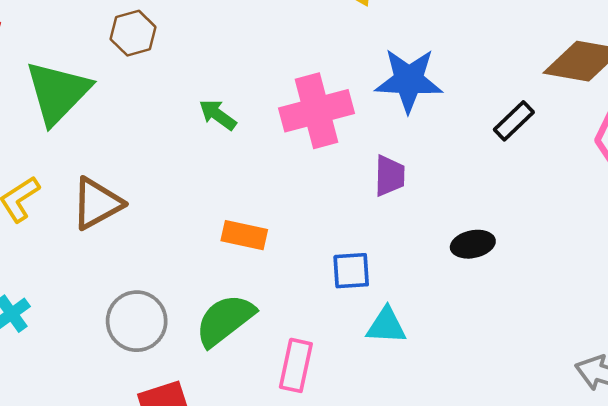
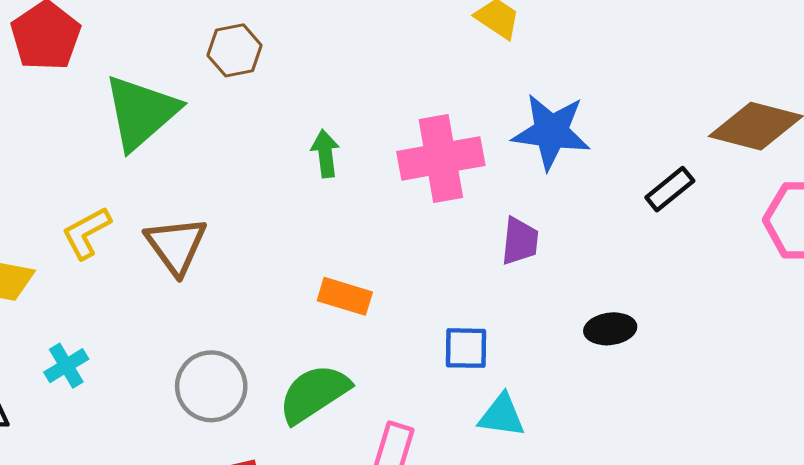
green arrow: (218, 115) -> (325, 154), turned 42
brown triangle: (97, 203) -> (176, 245), turned -42

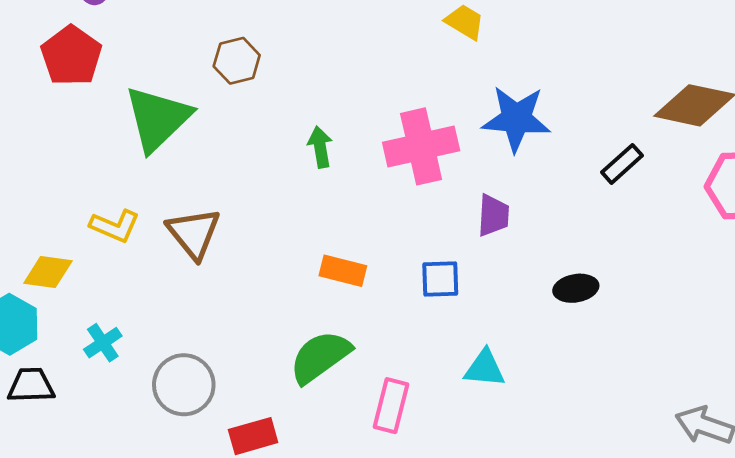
yellow L-shape: (86, 233) -> (115, 226), turned -126
blue square: (466, 348) -> (440, 279), moved
gray circle: (211, 386) -> (184, 385), moved

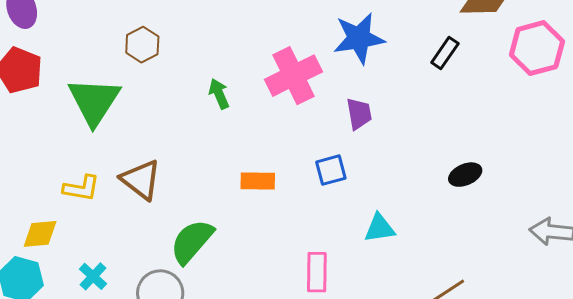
black ellipse: (576, 288) -> (465, 175), moved
green semicircle: (320, 357) -> (192, 242), moved

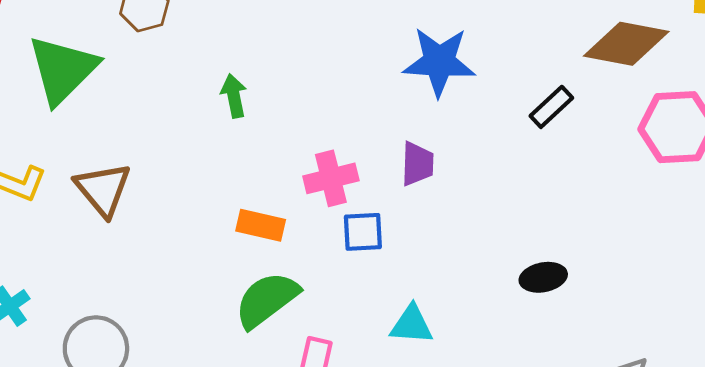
pink cross: (293, 76) -> (331, 178), moved, size x0.7
green semicircle: (192, 242) -> (267, 300), moved

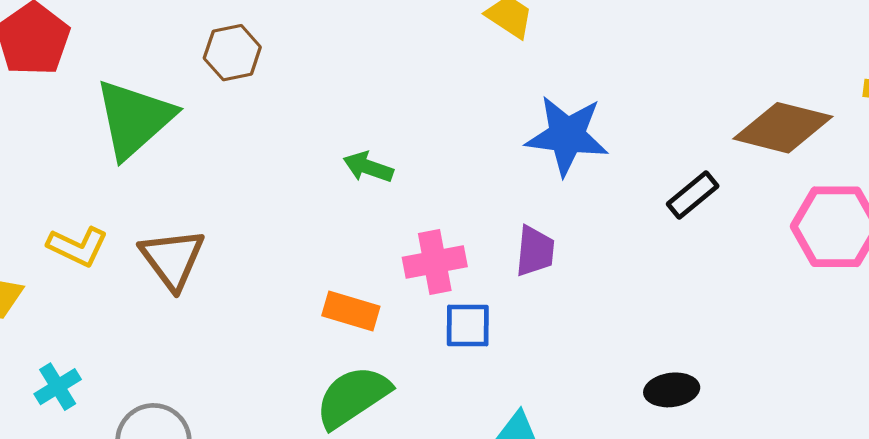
green arrow: (234, 96) -> (368, 167), moved, turned -63

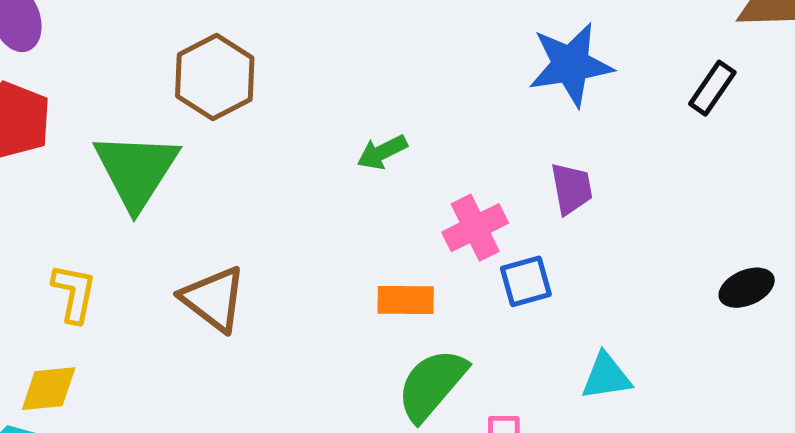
brown hexagon: (232, 53) -> (215, 77), size x1.4
green arrow: (368, 167) -> (382, 152), turned -30
yellow L-shape: (78, 246) -> (74, 293), moved, turned -88

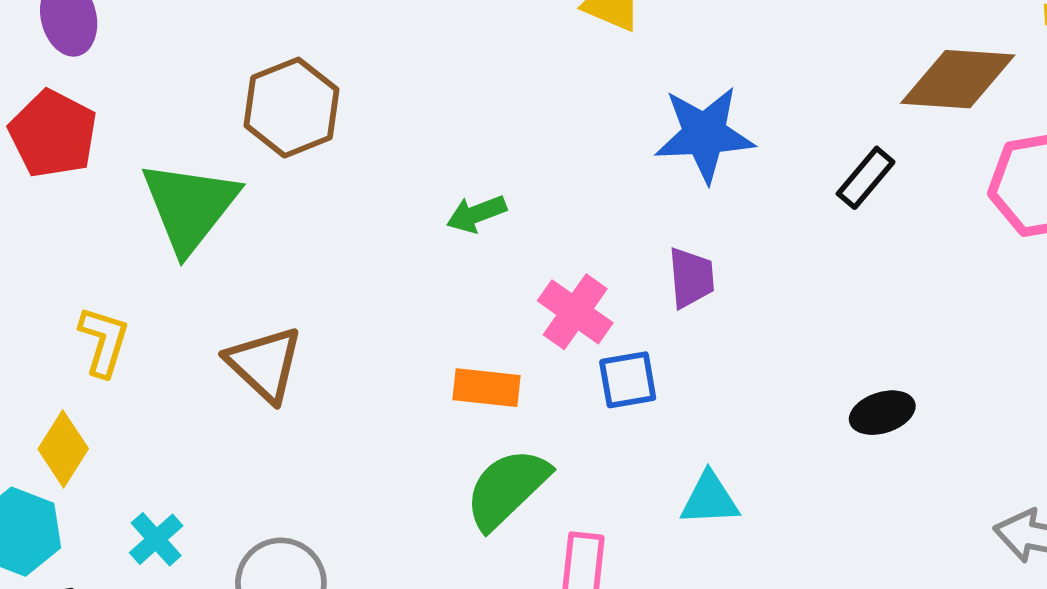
pink cross: (475, 228) -> (575, 312), turned -34
yellow diamond: (49, 389) -> (63, 449), turned -58

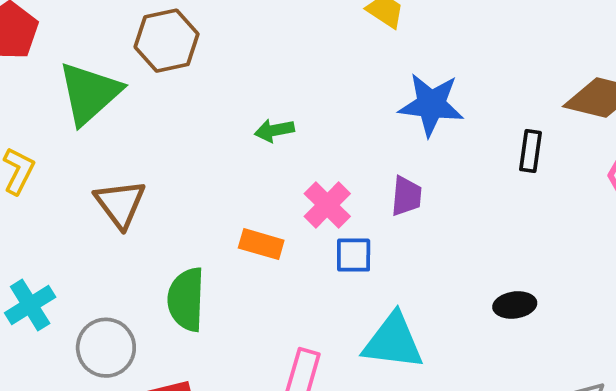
black rectangle: (866, 178) -> (531, 151), turned -42
green semicircle: (507, 489) -> (186, 299), moved, turned -54
cyan triangle: (710, 499) -> (393, 341), size x1.6
cyan cross: (156, 539) -> (30, 305), size x1.4

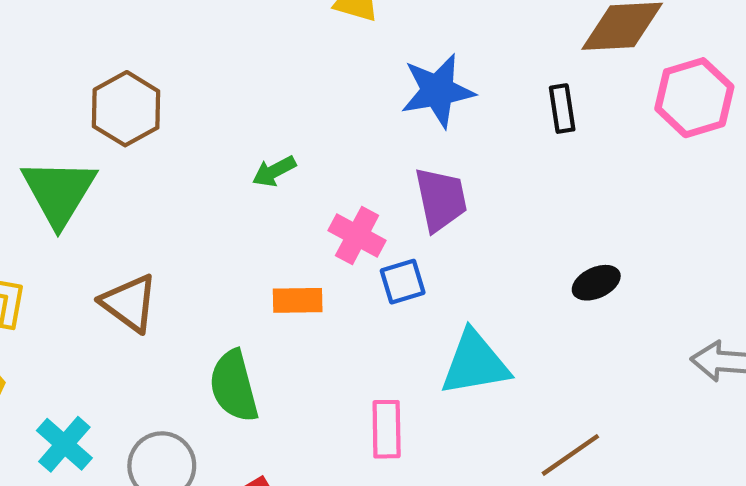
purple trapezoid: (406, 196) -> (441, 199), size x1.4

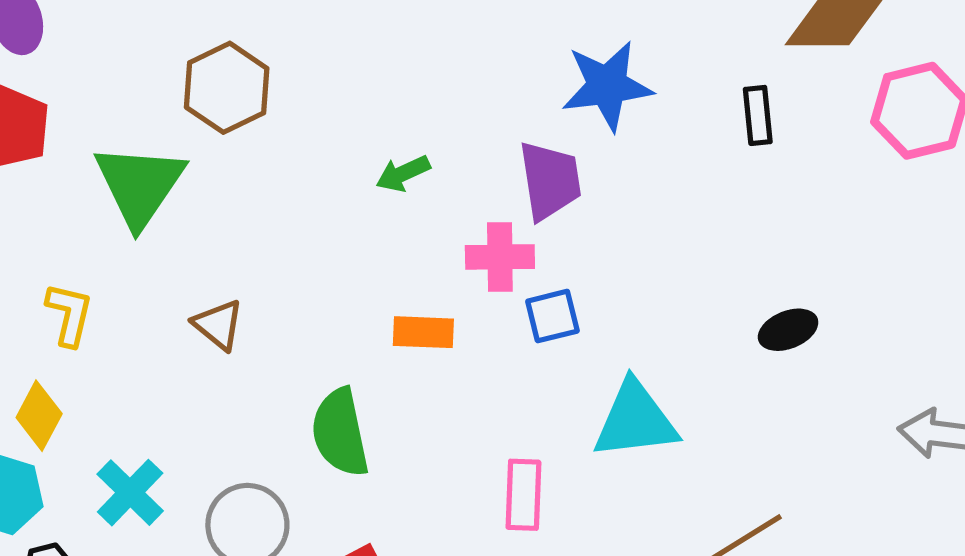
purple trapezoid: (441, 199) -> (550, 181), moved
pink cross: (357, 236) -> (500, 257), turned -32
brown triangle: (129, 303) -> (218, 325), size x0.7

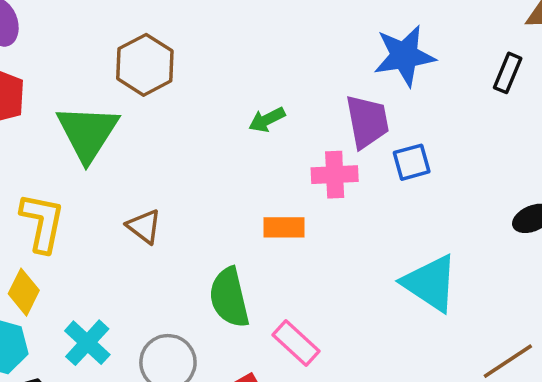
black rectangle: (758, 115) -> (508, 73), turned 30
yellow L-shape: (69, 314) -> (42, 222), size x1.4
blue square: (552, 316) -> (412, 162), moved
cyan triangle: (635, 420) -> (430, 283), turned 42
pink rectangle: (523, 495) -> (296, 343), moved, turned -48

